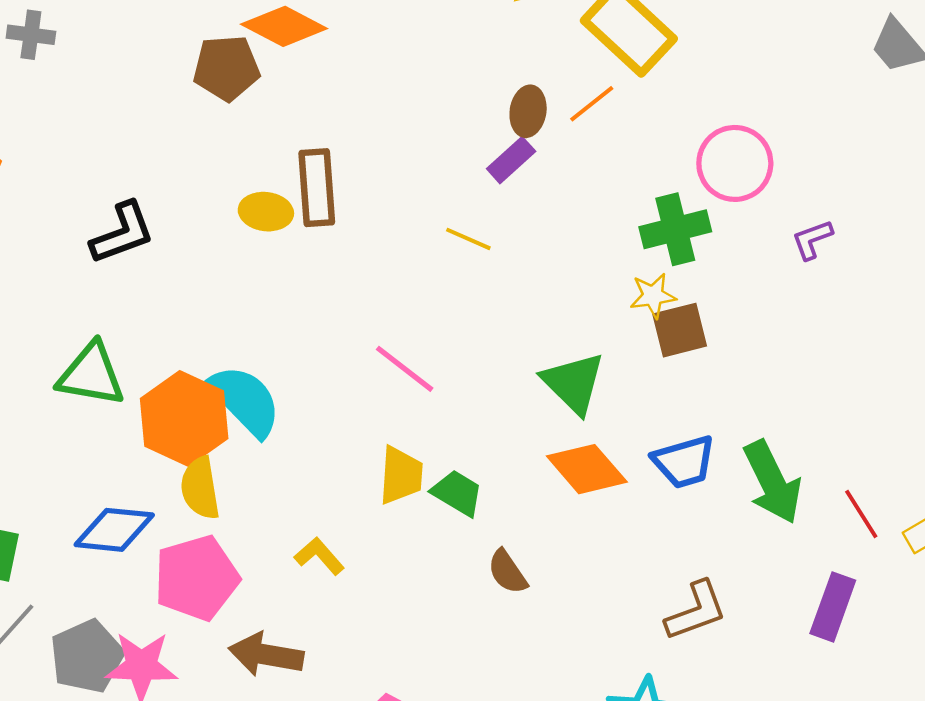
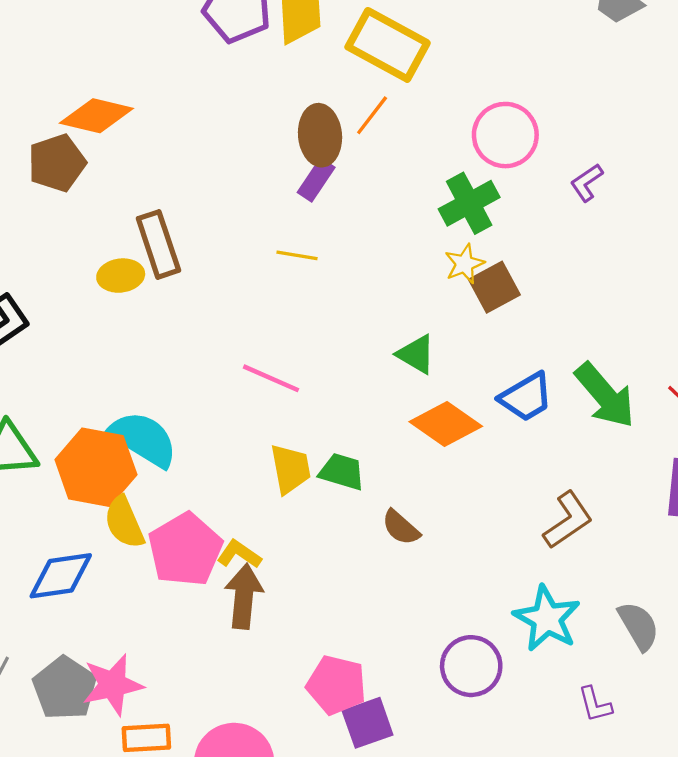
brown ellipse: (528, 111) -> (320, 135), size x1.4
green triangle: (573, 383) -> (416, 354), size x0.7
pink pentagon: (196, 578) -> (185, 550), moved
brown arrow: (266, 655) -> (244, 596), moved, turned 100

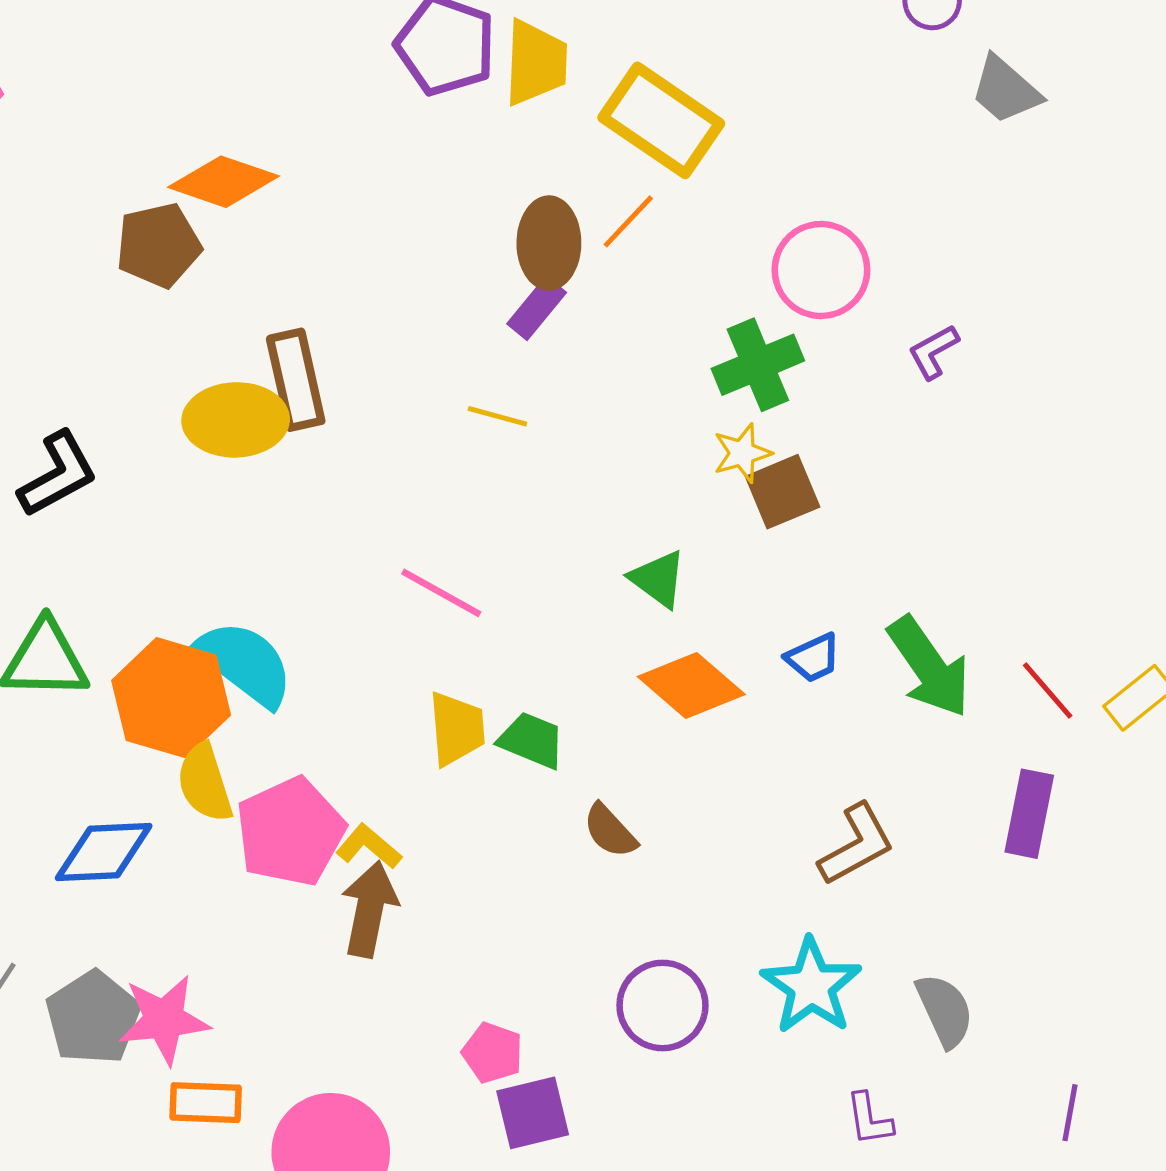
yellow ellipse: (121, 276) -> (236, 420), size x1.5
blue trapezoid: (526, 397) -> (813, 658), size x0.7
purple circle: (471, 666) -> (662, 1005), moved
pink pentagon: (336, 685) -> (492, 1053), size x0.7

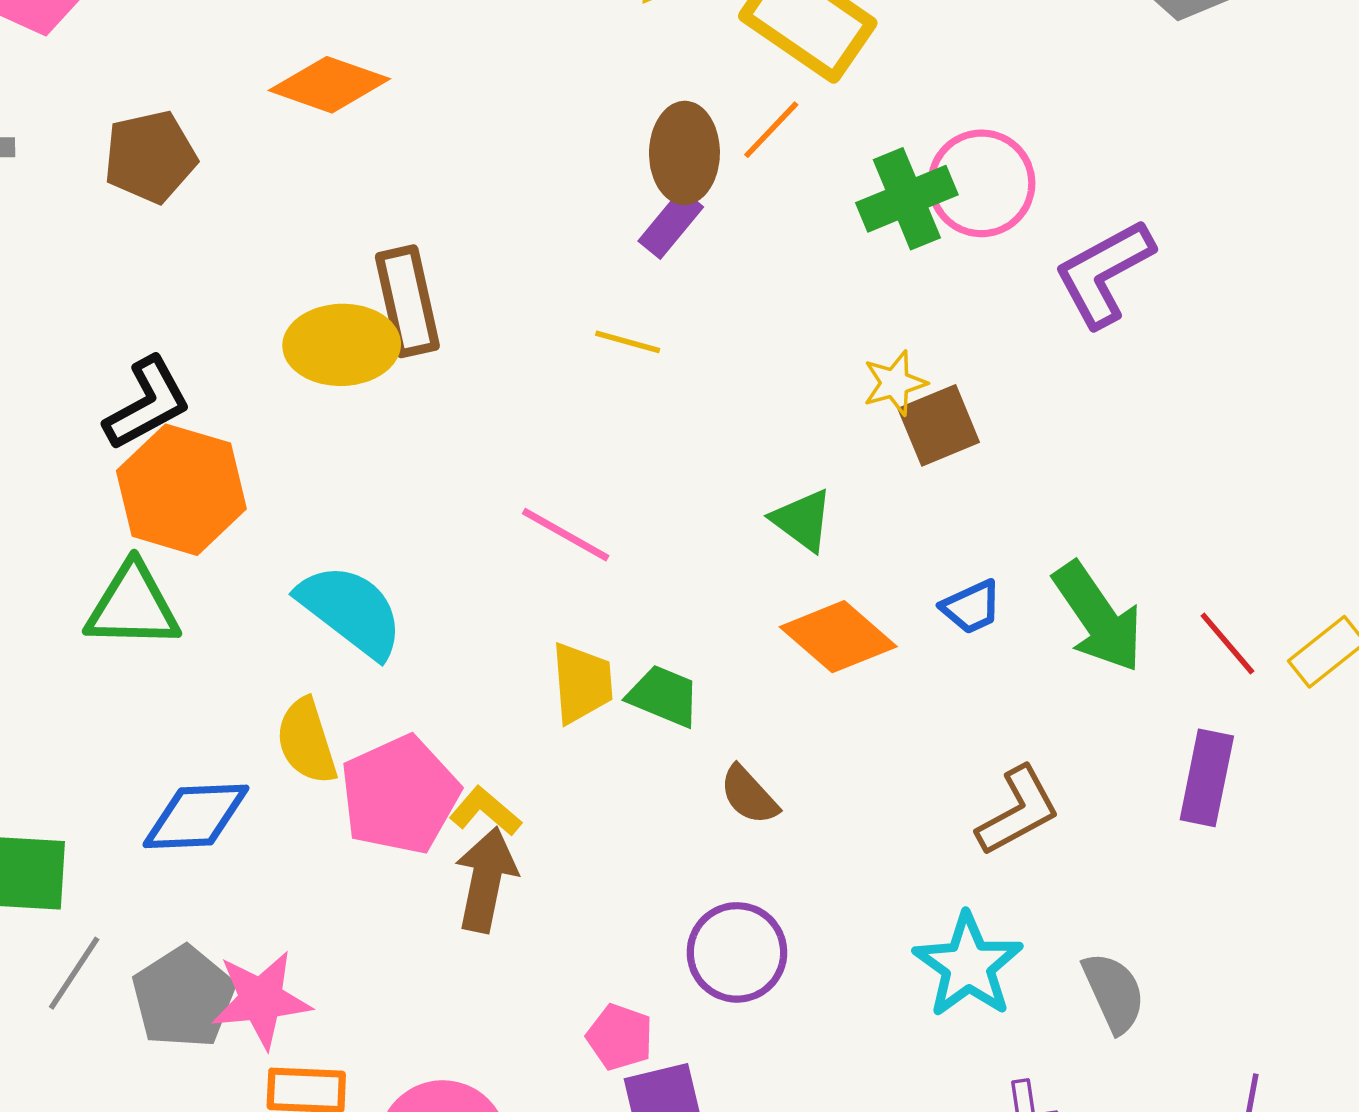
brown pentagon: (158, 245) -> (150, 157), moved
purple L-shape: (933, 352) -> (1104, 273), size x1.8
green cross: (758, 365) -> (907, 199), moved
orange hexagon: (171, 698) -> (181, 490), moved
purple circle: (662, 1005) -> (737, 952), moved

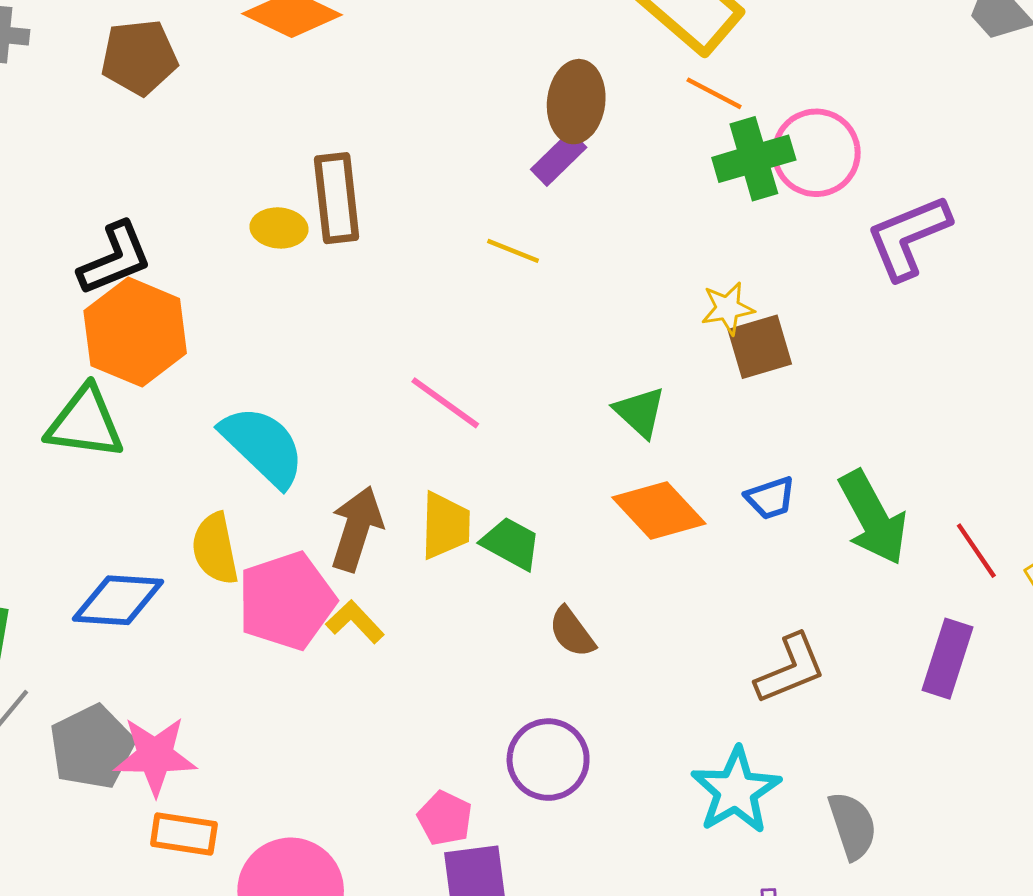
orange line: (771, 130) -> (714, 93), moved, turned 68
yellow ellipse: (342, 345) -> (279, 228), size x0.6
brown arrow: (486, 880) -> (356, 529), moved

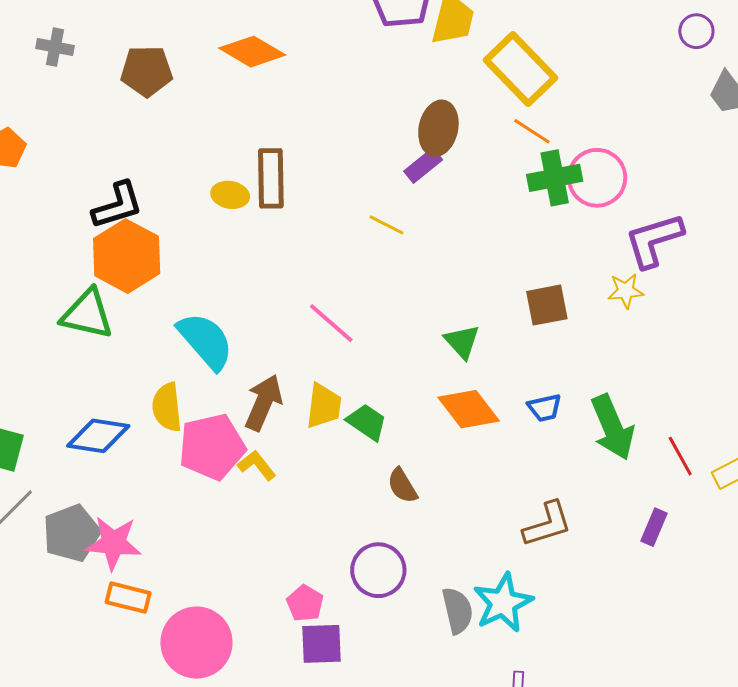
yellow star: (728, 308) -> (626, 291), moved
purple rectangle: (948, 659) -> (654, 527), size x0.7
gray semicircle: (852, 826) -> (457, 611), moved

